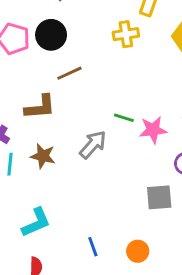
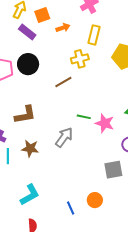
brown line: (69, 73) -> (63, 82), moved
pink star: (153, 130) -> (105, 123), turned 30
orange circle: (138, 251) -> (95, 200), moved

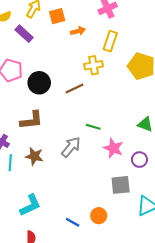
purple rectangle: (27, 32) -> (24, 34), moved
black circle: (28, 64) -> (39, 83), moved
pink star: (105, 123) -> (113, 148), moved
blue line: (71, 208) -> (73, 222), turned -40

